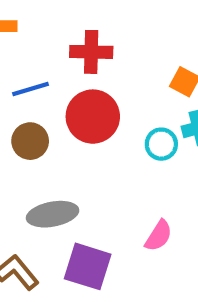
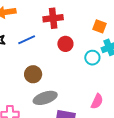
red circle: (93, 117) -> (65, 44), moved, size x0.6
brown circle: (30, 141) -> (33, 74), moved

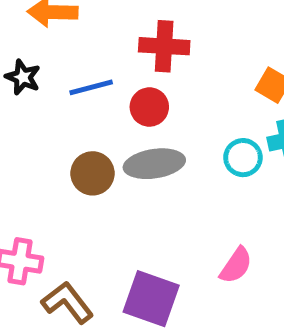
red circle: (65, 44) -> (149, 107), moved
gray ellipse: (45, 98) -> (154, 164), moved

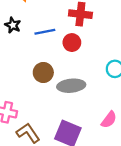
gray ellipse: (154, 164) -> (71, 86), moved

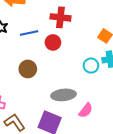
gray ellipse: (71, 86) -> (64, 95), moved

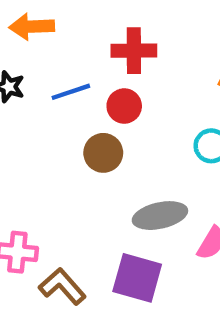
brown circle: (28, 69) -> (103, 153), moved

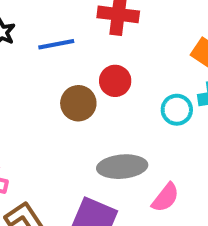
red circle: (124, 106) -> (115, 81), moved

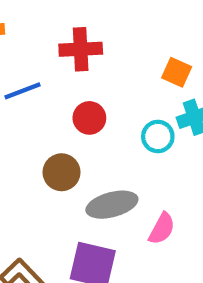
brown circle: (78, 103) -> (62, 172), moved

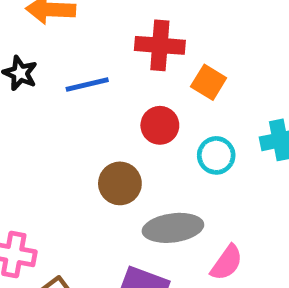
orange square: (177, 72) -> (209, 82), moved
cyan circle: (158, 136) -> (216, 155), moved

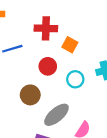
gray ellipse: (173, 228) -> (56, 115), turned -30

